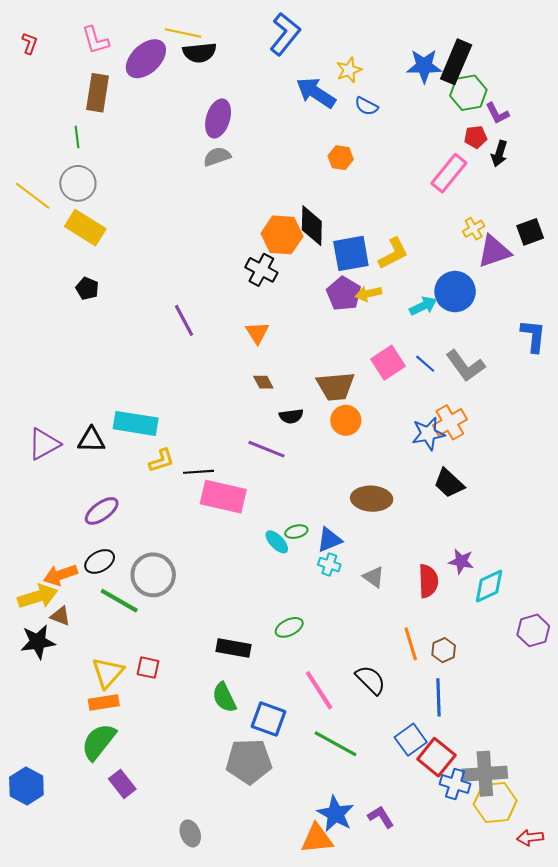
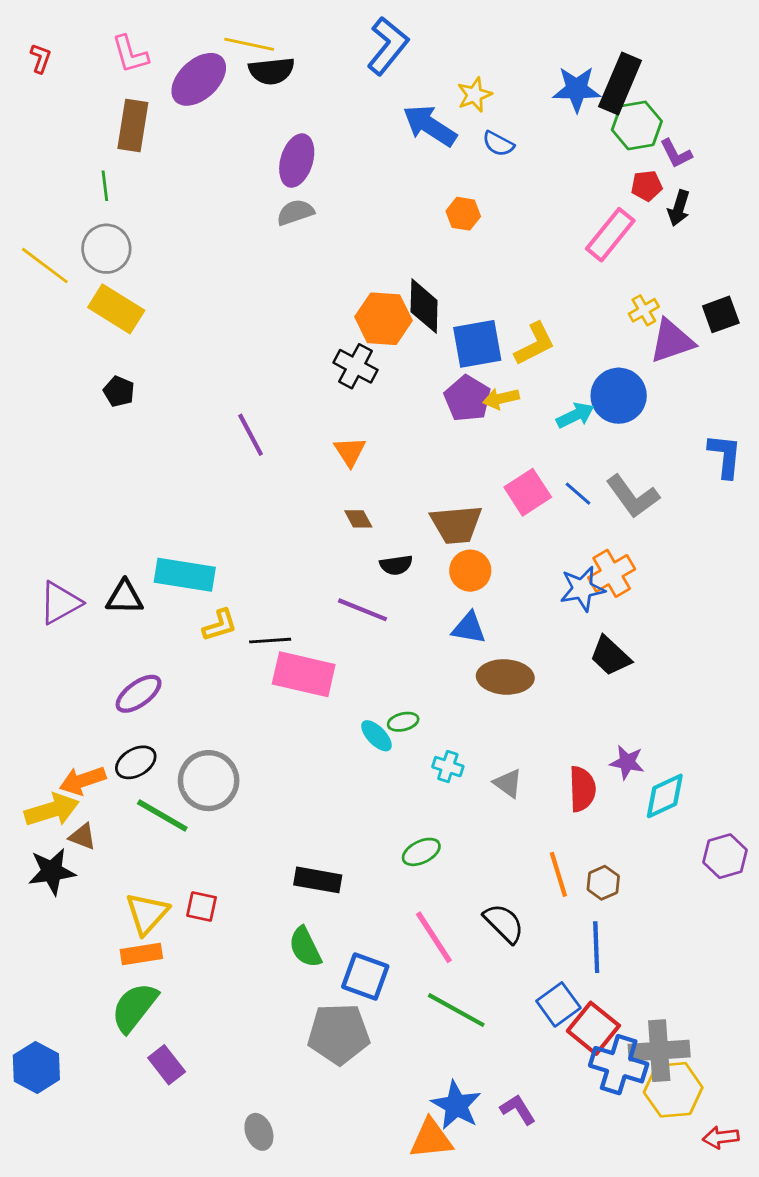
blue triangle: (329, 540) -> (469, 628), moved, turned 32
green ellipse: (289, 627) -> (421, 852), moved
blue cross: (455, 784) -> (619, 1065), size x1.4

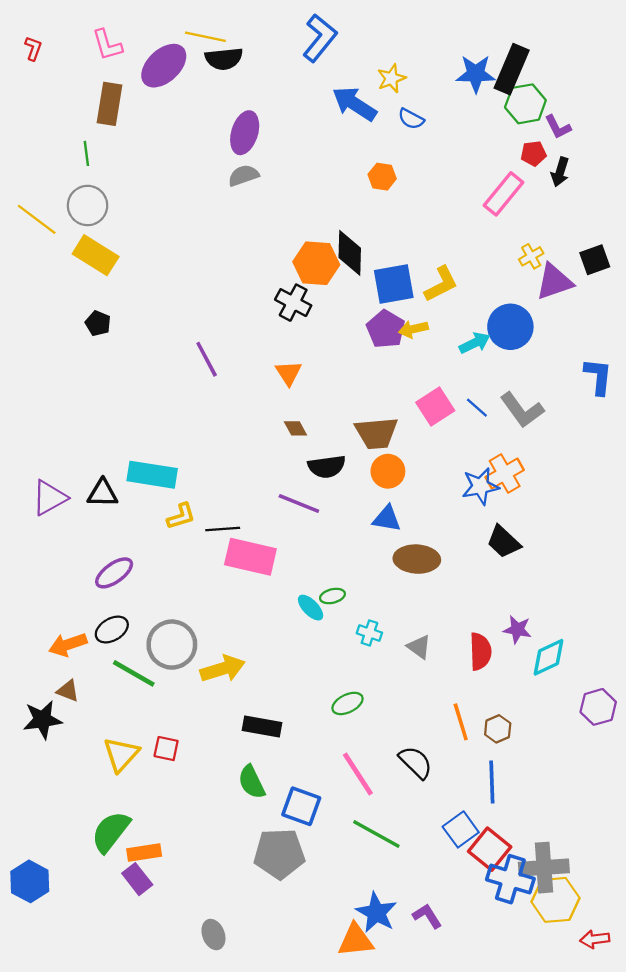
black semicircle: (396, 565) -> (327, 467), size x1.4
yellow arrow: (52, 810) -> (223, 669), moved
orange rectangle: (141, 954) -> (144, 853), moved

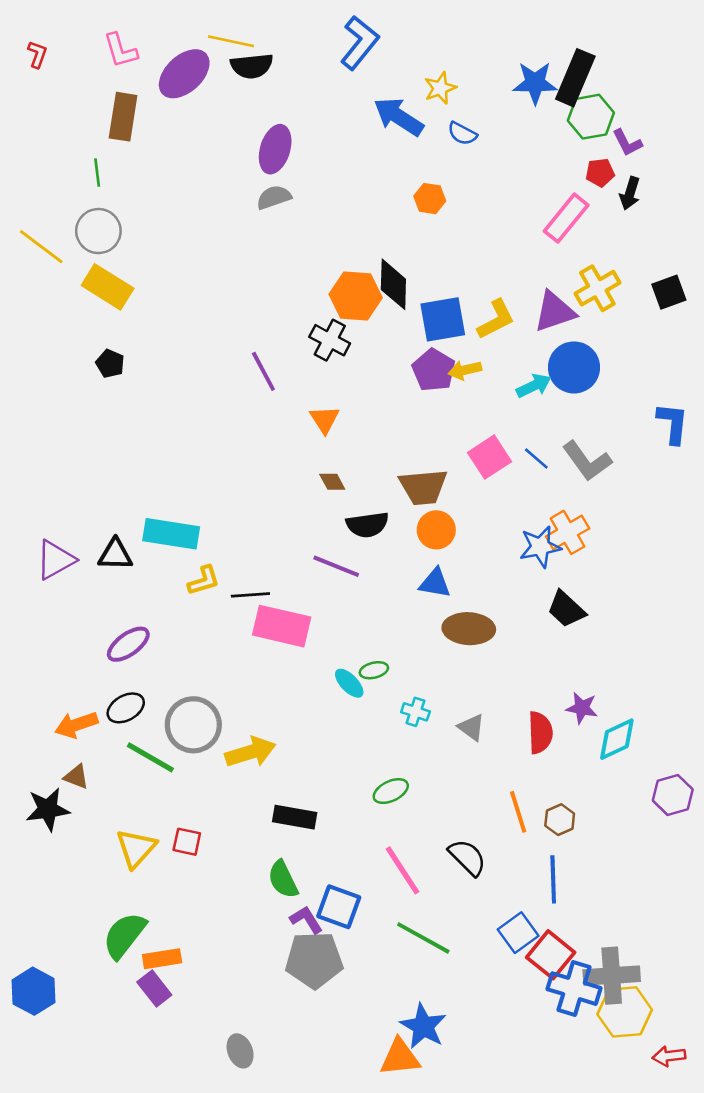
yellow cross: (531, 256) -> (597, 288), size x1.6
purple triangle: (554, 282) -> (555, 312), moved
purple line: (207, 359) -> (263, 371), moved
purple L-shape: (427, 916) -> (306, 920), moved

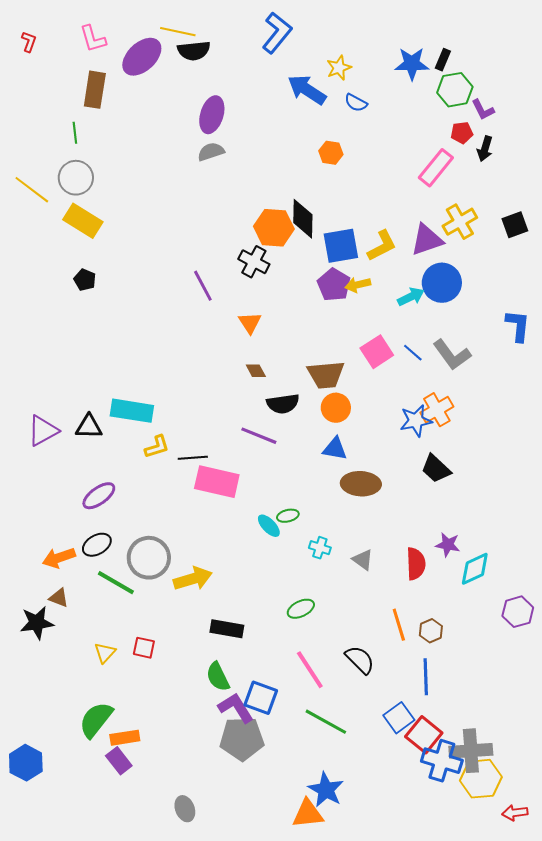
black rectangle: (575, 78) -> (443, 60), size x0.5
yellow triangle: (136, 848) -> (105, 653), size x0.7
purple L-shape: (306, 920) -> (236, 708), size x1.4

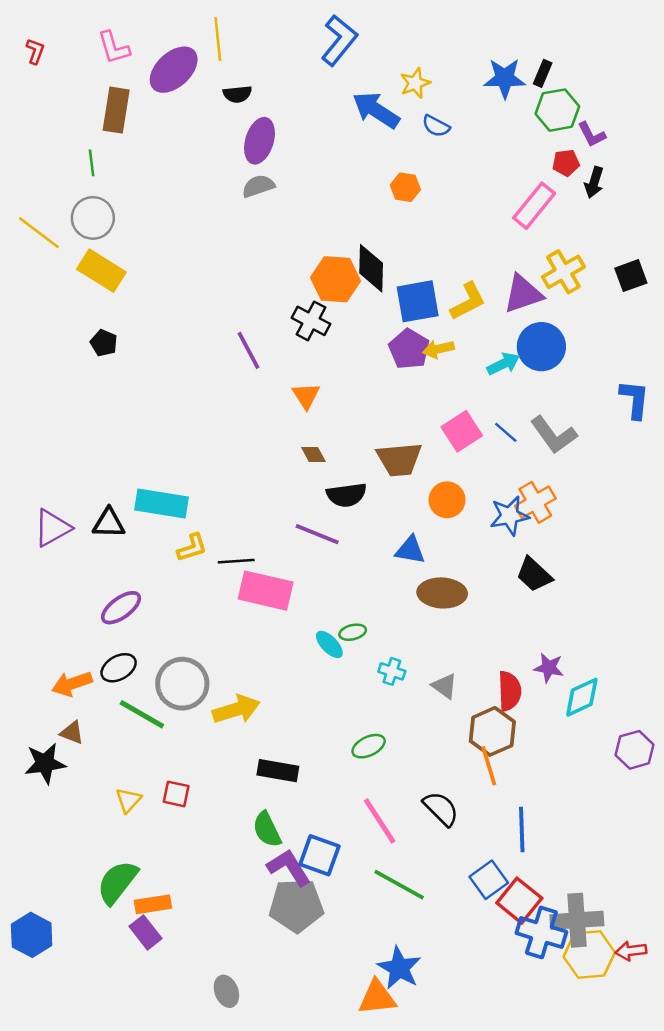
yellow line: (178, 32) -> (218, 39), turned 72
black semicircle: (194, 51) -> (237, 94), moved, size x0.7
orange circle: (336, 408) -> (447, 500), moved
brown hexagon: (431, 631) -> (492, 731), moved, size x1.6
red arrow: (515, 813) -> (631, 951), moved

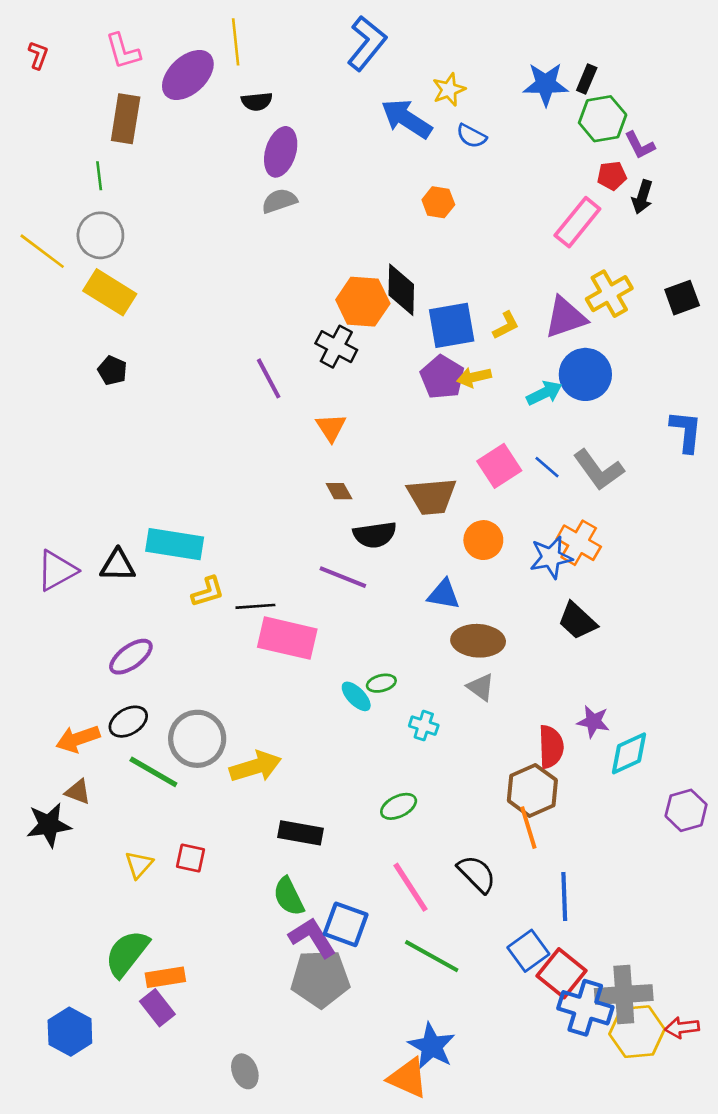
yellow L-shape: (468, 301) -> (506, 325), size x0.7
orange cross: (535, 502) -> (579, 543), turned -30
gray triangle: (445, 686) -> (481, 687), moved
blue hexagon: (32, 935) -> (70, 1032), moved
orange triangle: (377, 997) -> (408, 1078), turned 30

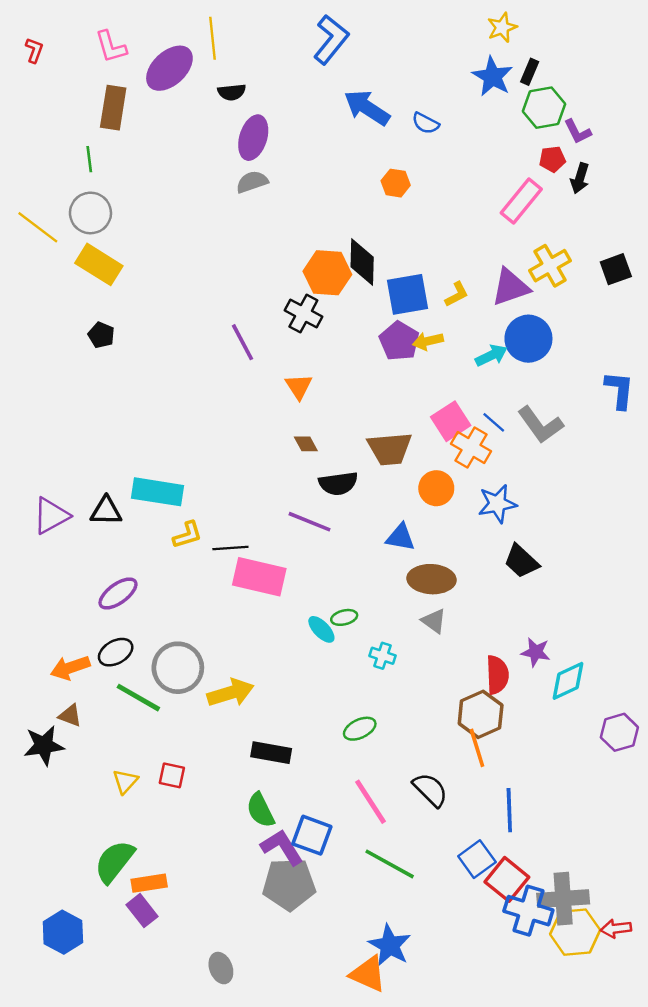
blue star: (546, 84) -> (493, 77), turned 30
yellow star: (449, 90) -> (502, 28), moved
orange cross: (579, 543) -> (471, 448), moved

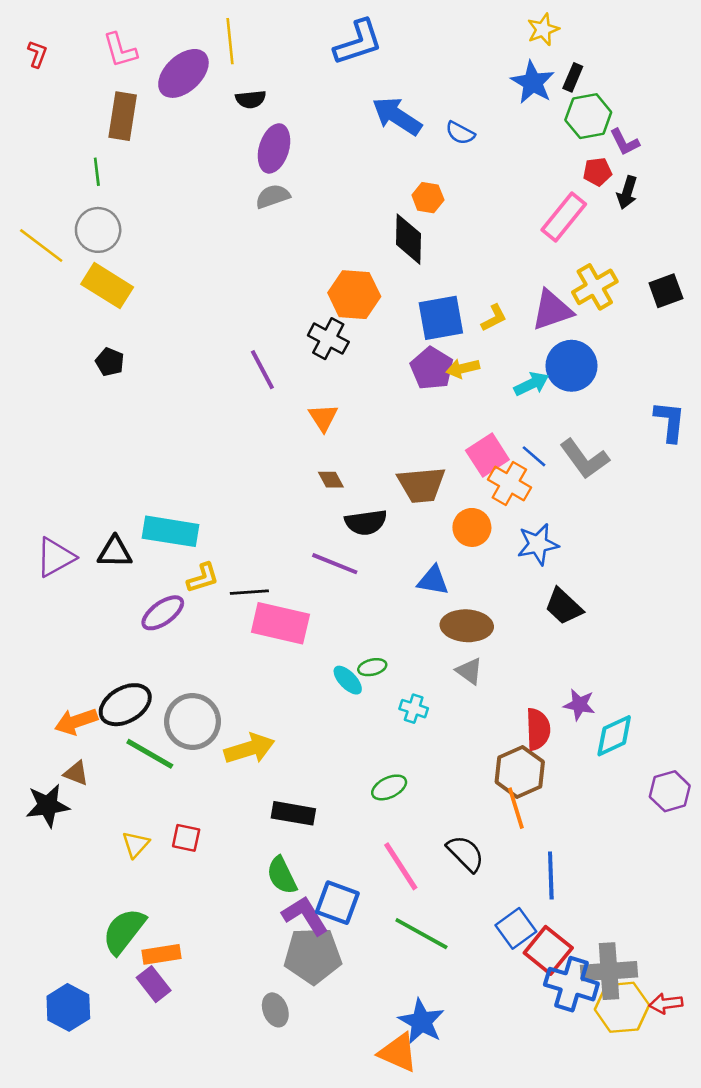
blue L-shape: (331, 39) -> (358, 42), turned 33
black diamond: (362, 262) -> (409, 239), moved
purple ellipse: (118, 593) -> (163, 613), moved
black ellipse: (116, 652) -> (125, 705), size x1.4
gray ellipse: (221, 968) -> (275, 1010), moved

